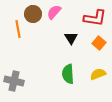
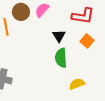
green semicircle: (68, 74) -> (61, 58), moved
yellow semicircle: (98, 74) -> (77, 84), moved

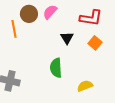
green semicircle: (61, 58) -> (56, 68), moved

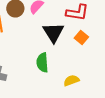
black triangle: (67, 38) -> (53, 32), size x1.6

